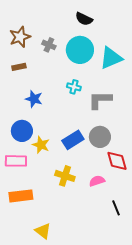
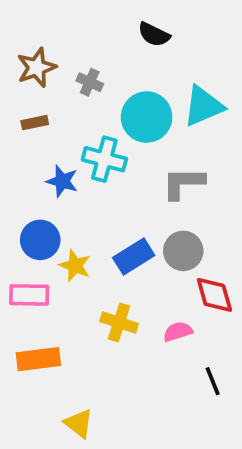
cyan circle: (80, 50) -> (147, 117), moved
cyan cross: (74, 87) -> (104, 159), moved, size x1.6

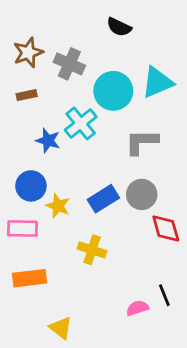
gray cross: (90, 82) -> (69, 64), size x1.5
cyan cross: (104, 159) -> (81, 123), turned 36
pink semicircle: (178, 332) -> (137, 308), moved

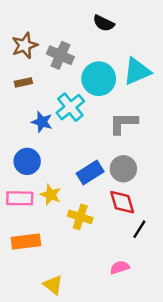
yellow star: (58, 206) -> (51, 195), moved
red diamond: (166, 229) -> (122, 202), moved
black line: (164, 295) -> (139, 229), moved, turned 54

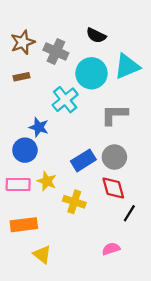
black semicircle: (104, 23) -> (96, 35), moved
blue star: (42, 122) -> (39, 127), moved
yellow triangle: (53, 285) -> (42, 255), moved

